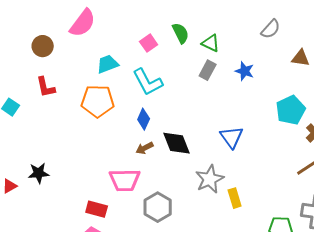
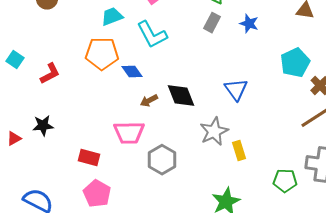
red L-shape: (46, 87) -> (50, 74), moved, turned -105
blue diamond: (144, 119) -> (132, 72), moved, turned -60
red rectangle: (97, 209) -> (89, 158), moved

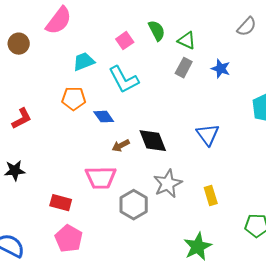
orange pentagon: (102, 54) -> (74, 99), size x0.7
gray star: (214, 132) -> (168, 184), moved

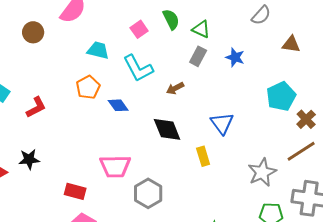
cyan trapezoid: (84, 62) -> (98, 50), turned 35
orange pentagon: (74, 99) -> (88, 87), turned -30
brown arrow: (121, 146) -> (175, 88), moved
gray star: (168, 184) -> (262, 172), moved
yellow rectangle: (211, 196) -> (203, 156), moved

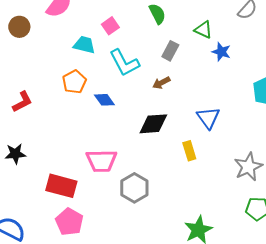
pink square: (139, 29) -> (110, 26), moved
green triangle: (201, 29) -> (203, 30), moved
gray rectangle: (198, 56) -> (170, 51), moved
black diamond: (167, 129) -> (153, 124), turned -72
red rectangle: (75, 191) -> (61, 186), size x1.4

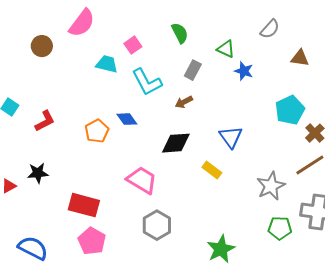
orange pentagon: (74, 82) -> (97, 131), moved
yellow rectangle: (189, 151) -> (212, 170), turned -36
pink trapezoid: (101, 161) -> (142, 180), moved, turned -148
gray hexagon: (134, 188) -> (157, 225), moved

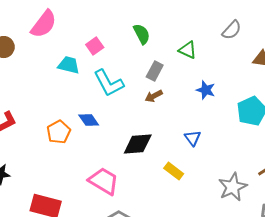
blue star: (244, 71) -> (206, 90), moved
brown arrow: (184, 102) -> (154, 96), moved
blue triangle: (231, 137) -> (193, 138), size x0.7

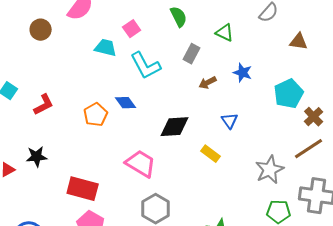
brown arrow: (154, 96) -> (208, 83), moved

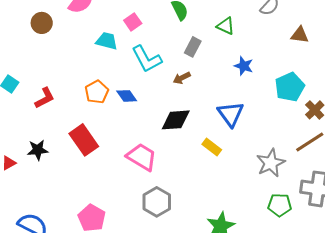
brown arrow: (208, 83) -> (182, 78), moved
orange pentagon: (96, 115) -> (97, 92), moved
blue triangle: (230, 121) -> (231, 114), size x1.6
red rectangle: (83, 189) -> (84, 140), moved, turned 40

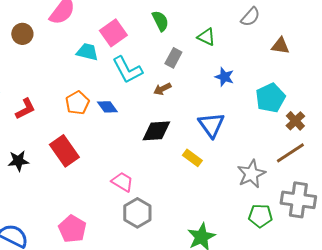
pink square: (133, 22) -> (113, 33), size x1.5
pink trapezoid: (142, 157) -> (122, 182), moved, size x0.7

